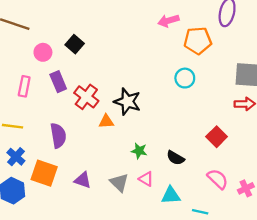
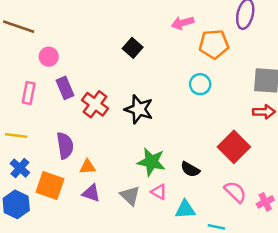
black square: (75, 44) -> (133, 48), moved
orange triangle: (106, 121) -> (87, 167), moved
red square: (217, 137) -> (234, 147), size x1.4
green star: (139, 151) -> (151, 162), size x1.6

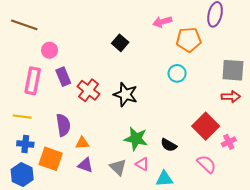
pink rectangle: (29, 93) -> (33, 81), size x1.4
blue cross: (20, 168) -> (25, 144), turned -35
pink cross: (265, 202) -> (229, 142), moved

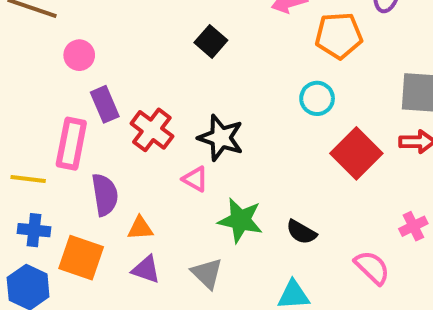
pink rectangle: (33, 81) -> (71, 144), moved
red square: (206, 126) -> (356, 153), moved
pink triangle: (142, 164) -> (195, 179), moved

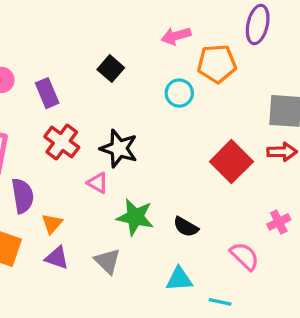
cyan circle: (317, 98) -> (179, 93), moved
purple rectangle: (105, 104) -> (47, 93), moved
orange triangle: (140, 228) -> (52, 224), turned -45

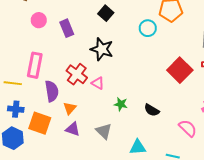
red cross: (62, 142) -> (77, 74), moved
black star: (119, 149) -> (102, 49), moved
green star: (135, 217) -> (121, 104), size x0.6
cyan triangle: (179, 279) -> (138, 147), moved

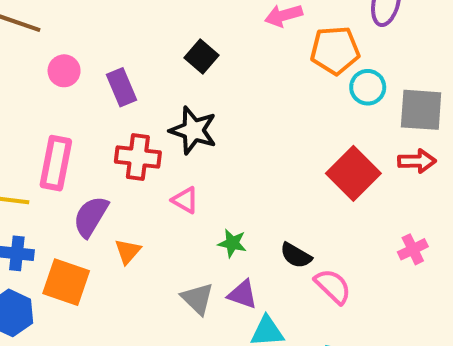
cyan circle: (148, 28) -> (368, 87), moved
red cross: (77, 74) -> (138, 157), moved, turned -30
purple semicircle: (52, 91) -> (91, 216), turned -140
pink semicircle: (188, 128) -> (333, 286), moved
purple triangle: (73, 129) -> (243, 294), moved

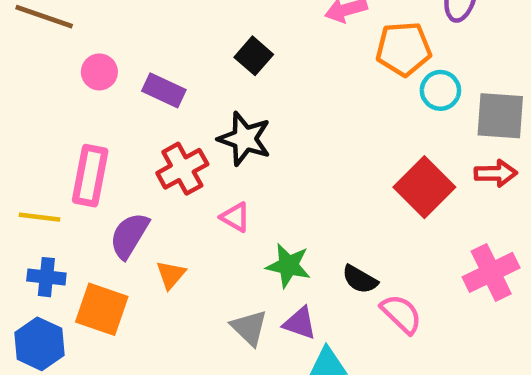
purple rectangle: (121, 87) -> (164, 90), turned -42
red cross: (138, 157) -> (182, 169), turned -36
green star: (232, 243) -> (288, 266), size x1.4
pink cross: (413, 249) -> (491, 272), size x1.6

